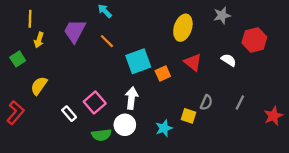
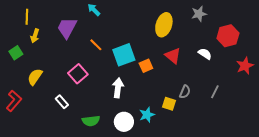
orange line: (107, 41) -> (96, 45), moved
pink square: (95, 102) -> (78, 74), moved
red star: (273, 116) -> (245, 66), moved
white circle: (125, 125) -> (124, 122), moved

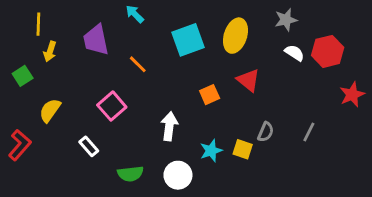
purple trapezoid: (67, 28) -> (96, 40), turned -40
white semicircle: (205, 54) -> (294, 53), moved
cyan square: (124, 55) -> (188, 40), moved
cyan star: (147, 115) -> (211, 151), moved

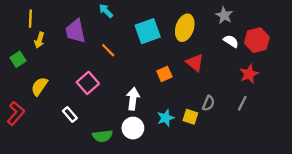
gray star: (286, 20) -> (224, 15), turned -30
red star: (352, 95) -> (249, 74), moved
white circle: (178, 175) -> (133, 128), moved

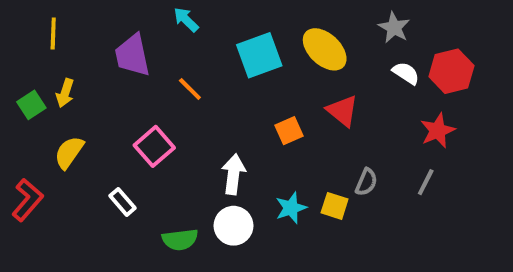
yellow ellipse: (185, 28) -> (325, 49), turned -65
yellow arrow: (39, 40) -> (65, 93), moved

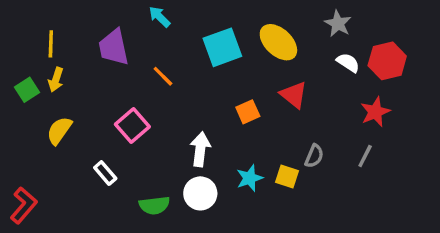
yellow line: (53, 34) -> (51, 44), moved
red L-shape: (27, 200) -> (24, 205), moved

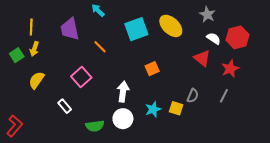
red triangle: (294, 95) -> (202, 58), moved

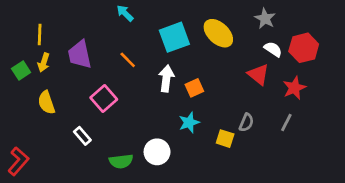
purple trapezoid: (70, 29) -> (80, 55), moved
yellow semicircle: (36, 80) -> (46, 103), turned -54
white arrow: (123, 92) -> (166, 79), moved
cyan star: (153, 109) -> (189, 123), moved

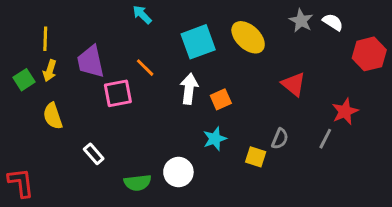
red hexagon: (304, 48) -> (369, 54), moved
white semicircle: (273, 49) -> (333, 22), moved
red star: (294, 88) -> (345, 111), moved
pink square: (104, 99) -> (118, 93), moved, turned 30
red L-shape: (18, 161) -> (21, 183), turned -48

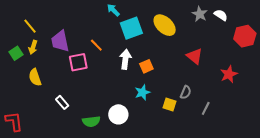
cyan arrow: (142, 15) -> (113, 10), moved
yellow line: (45, 39) -> (30, 26), turned -42
gray line: (325, 139) -> (206, 108), moved

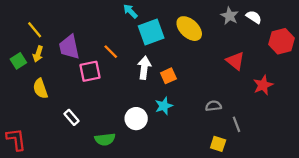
red triangle: (195, 56) -> (235, 61), moved
gray semicircle: (186, 92) -> (213, 106), turned -120
yellow square: (170, 104) -> (218, 144), moved
gray line: (206, 108) -> (237, 124), turned -48
white circle: (118, 114) -> (136, 119), moved

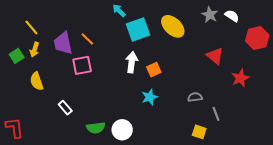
orange line: (111, 52) -> (87, 39), moved
white circle: (136, 119) -> (122, 130), moved

